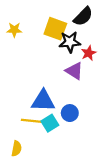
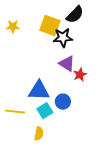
red star: (89, 53) -> (80, 75), moved
yellow line: (32, 121) -> (15, 112), moved
yellow semicircle: (16, 149) -> (39, 134), moved

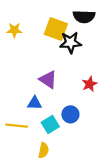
black semicircle: (75, 15) -> (84, 17), turned 48
purple triangle: (67, 64) -> (48, 80), moved
blue triangle: (39, 91) -> (35, 103), moved, size x0.6

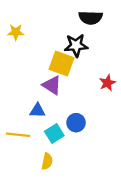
yellow square: (56, 29) -> (62, 64), moved
red star: (90, 84) -> (107, 83), moved

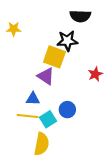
yellow line: (18, 135) -> (28, 116), moved
yellow semicircle: (47, 161) -> (42, 144), size x1.5

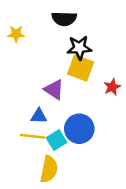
black semicircle: (80, 16) -> (64, 19), moved
yellow square: (54, 57) -> (81, 68), moved
blue circle: (67, 110) -> (79, 129), size x1.5

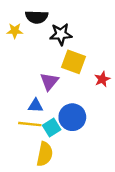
black semicircle: (64, 19) -> (37, 17), moved
black star: (79, 48) -> (61, 34), moved
purple triangle: (54, 90) -> (49, 81), turned 36

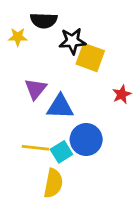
yellow square: (73, 62) -> (90, 57), moved
purple triangle: (49, 81) -> (35, 89), moved
blue triangle: (35, 106) -> (60, 107), moved, size x1.5

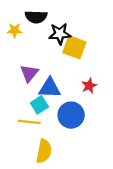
red star: (122, 94) -> (89, 86), moved
cyan square: (61, 152) -> (39, 105), moved

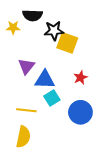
cyan square: (39, 105) -> (52, 98), moved
blue circle: (71, 115) -> (80, 112), moved
yellow semicircle: (44, 151) -> (23, 137), moved

